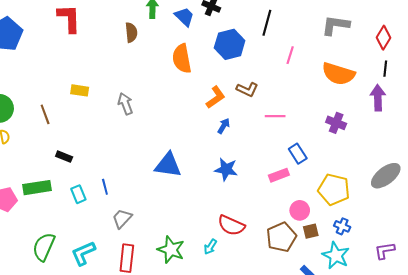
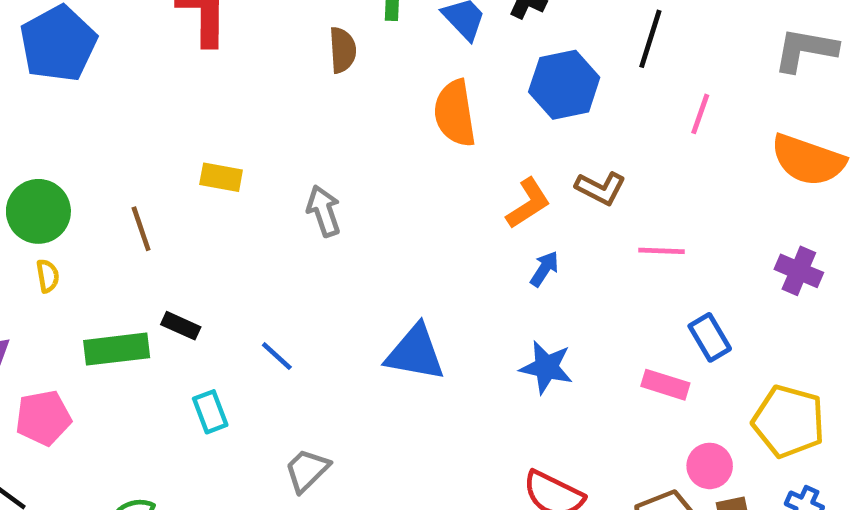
pink rectangle: (279, 175) -> (665, 385), turned 36
blue line: (105, 187) -> (277, 356), moved, turned -35
green rectangle: (37, 188) -> (117, 349), moved

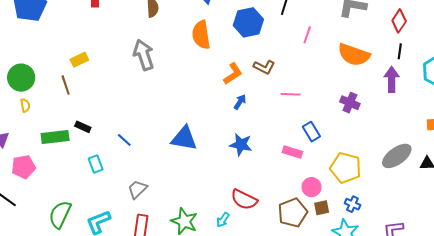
yellow rectangle: (221, 177) -> (79, 60), moved, turned -36
gray arrow: (324, 211) -> (144, 55), moved, size x1.4

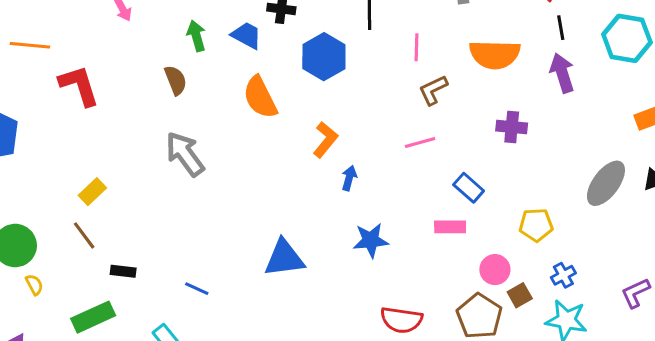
brown L-shape: (264, 67) -> (433, 90), moved, turned 145
black rectangle: (83, 127) -> (123, 271), moved
yellow pentagon: (346, 168) -> (536, 225), size x0.7
blue cross: (352, 204) -> (563, 275), turned -35

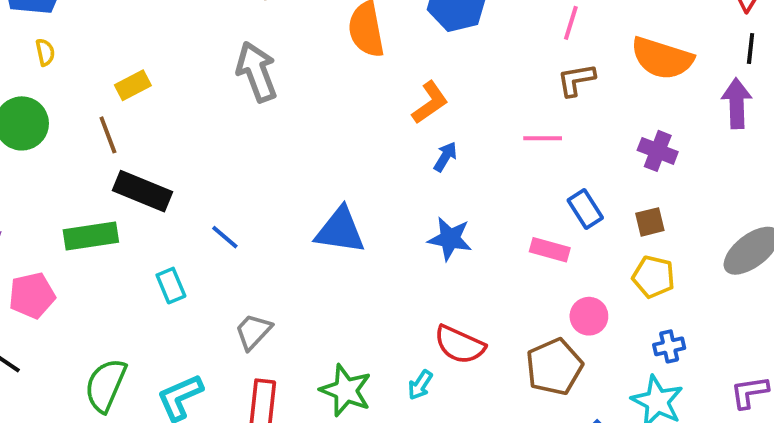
black rectangle: (123, 271) -> (142, 191), size x1.8
yellow semicircle: (34, 285) -> (45, 52), moved
brown square: (520, 295) -> (650, 222), moved

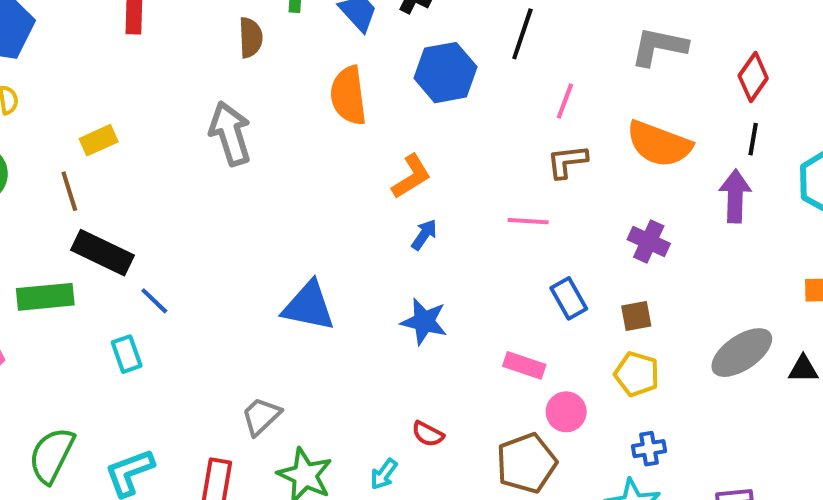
blue line: (225, 237) -> (154, 301), moved
pink rectangle: (550, 250) -> (524, 365), moved
gray trapezoid: (253, 332) -> (261, 416), moved
red semicircle: (460, 345) -> (428, 434), size x0.6

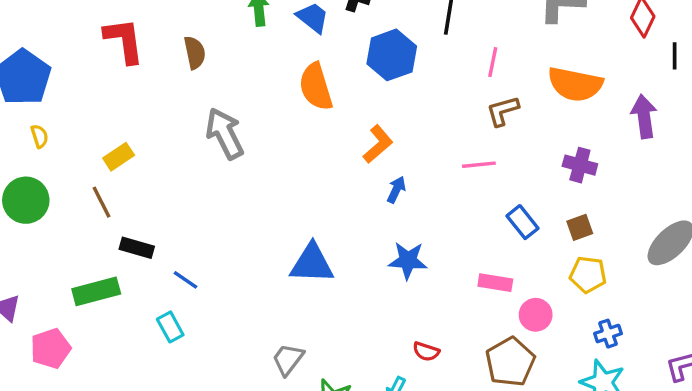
brown semicircle: (251, 38) -> (195, 53), moved
black line: (753, 139) -> (675, 56), moved
black rectangle: (102, 253) -> (137, 248), size x0.7

